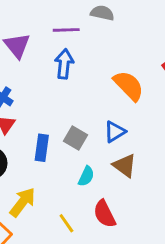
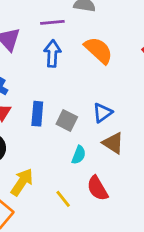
orange semicircle: (129, 86) -> (99, 50), moved
blue rectangle: (42, 148) -> (37, 114), moved

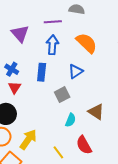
blue triangle: (102, 113) -> (76, 71), moved
blue rectangle: (37, 114) -> (42, 72), moved
gray square: (67, 121) -> (62, 95), turned 35

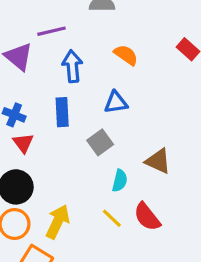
purple line: (53, 22) -> (52, 31), moved
orange semicircle: (87, 43) -> (126, 55), size x0.7
blue triangle: (76, 71) -> (116, 102), turned 35
yellow line: (58, 152) -> (112, 218), moved

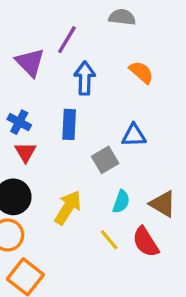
purple line: (52, 31) -> (67, 40), turned -52
blue triangle: (116, 102) -> (134, 135), moved
brown triangle: (158, 161) -> (163, 204), moved
yellow arrow: (58, 222) -> (68, 208), moved

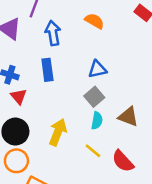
gray square: (105, 160) -> (94, 97), moved
red semicircle: (146, 242) -> (123, 161), moved

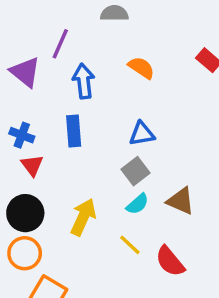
cyan semicircle: (97, 121) -> (137, 204), turned 36

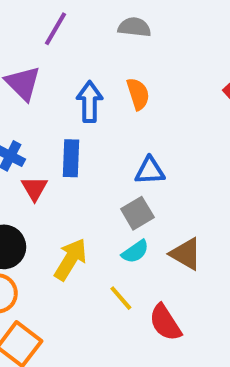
purple line: (60, 44) -> (56, 29), moved
orange semicircle: (141, 68) -> (138, 94), moved, turned 32
red triangle: (32, 165) -> (34, 188), moved

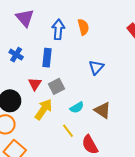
blue triangle: (150, 171) -> (96, 67), moved, turned -49
red triangle: (34, 188) -> (35, 84), moved
gray square: (137, 213) -> (56, 86), moved

